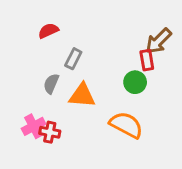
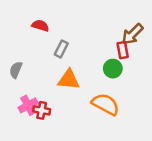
red semicircle: (48, 31) -> (40, 26), turned 42
gray semicircle: (51, 84) -> (16, 70), moved

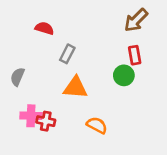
brown arrow: (132, 34) -> (136, 20), moved
orange semicircle: (105, 104) -> (97, 125), moved, size x0.7
pink cross: (28, 105) -> (31, 116), turned 30

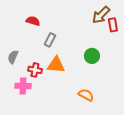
red rectangle: (135, 55) -> (113, 25), moved
red cross: (46, 121) -> (35, 70), moved
orange semicircle: (97, 125) -> (86, 95), moved

